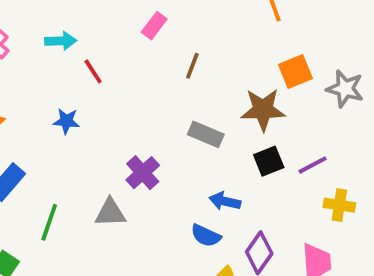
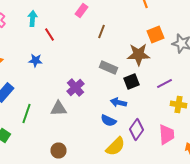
cyan arrow: (61, 41) -> (32, 18), turned -84
black square: (269, 161) -> (132, 82), moved

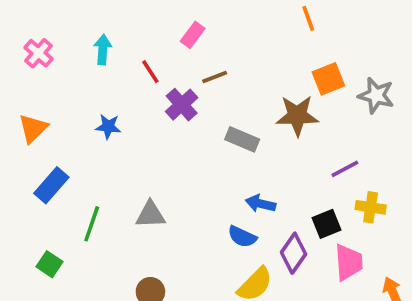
brown line: (102, 32) -> (215, 77), moved, turned 48
red line: (50, 34) -> (150, 72), moved
black square: (132, 82) -> (327, 224), moved
purple cross: (76, 88) -> (182, 105), moved

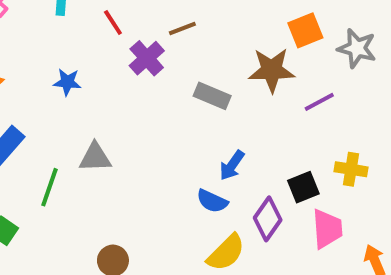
purple line: (345, 169) -> (319, 102), moved
blue arrow: (261, 204) -> (232, 165), turned -68
gray triangle: (150, 215) -> (95, 157), moved

